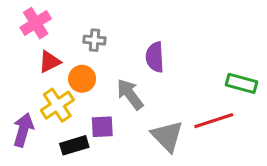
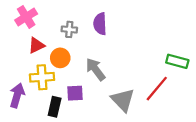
purple semicircle: (155, 57) -> (100, 24), moved
yellow cross: (57, 105) -> (42, 77), turned 30
red line: (214, 121) -> (157, 89), turned -32
black rectangle: (74, 145) -> (55, 107), turned -60

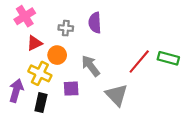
yellow cross: (42, 77) -> (40, 73), turned 30
red line: (157, 89) -> (139, 62), moved
black rectangle: (55, 107) -> (41, 103), moved

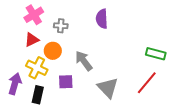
pink cross: (25, 16) -> (34, 15), moved
purple semicircle: (95, 23) -> (102, 19), moved
red line: (139, 62) -> (147, 83), moved

